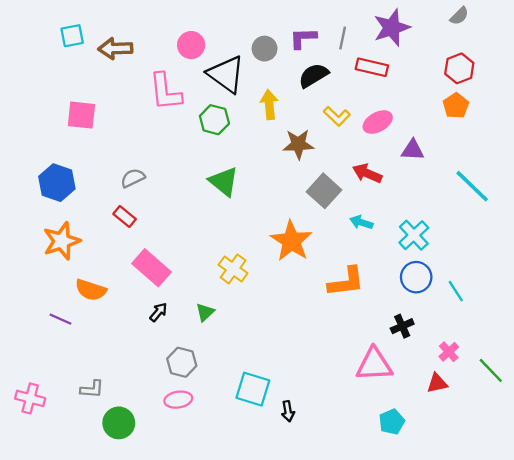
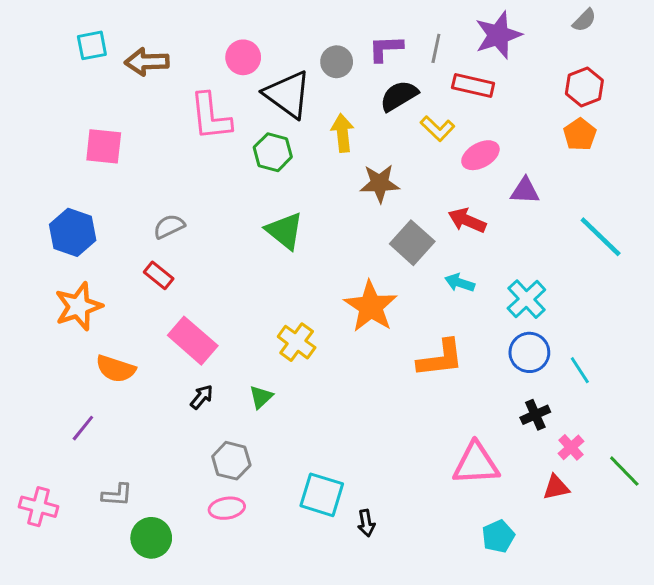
yellow L-shape: (337, 116) -> (437, 128), moved
purple line: (60, 319) -> (83, 428), moved, turned -75
black cross: (402, 326) -> (535, 415), moved

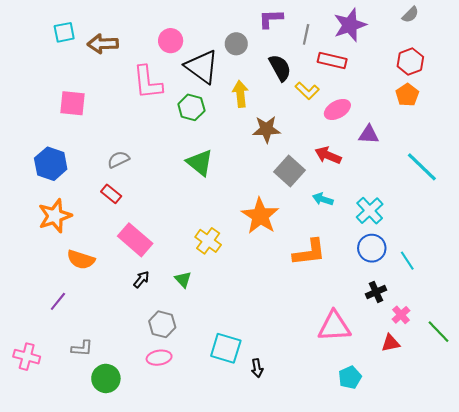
purple L-shape: (386, 48) -> (271, 19), moved
black semicircle: (399, 96) -> (280, 68), turned 92
green triangle: (261, 397) -> (183, 279), turned -30

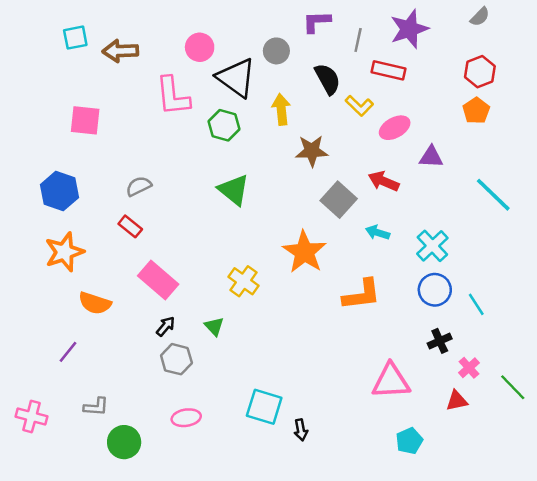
gray hexagon: (162, 324) -> (176, 359), moved

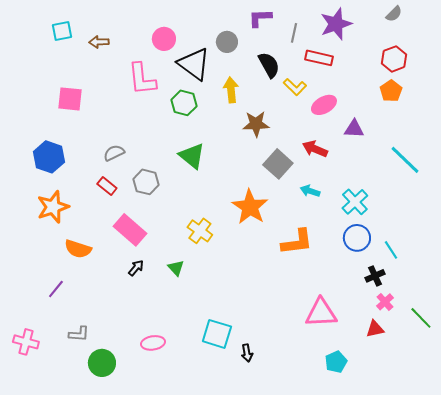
brown arrow: (120, 51) -> (99, 42), size x0.7
black cross: (440, 341) -> (375, 276), moved
gray hexagon: (176, 359) -> (146, 182), moved

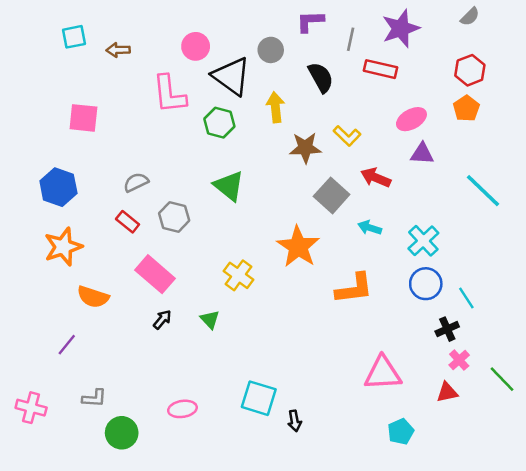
yellow L-shape: (295, 87) -> (347, 136), moved
pink ellipse: (324, 105) -> (411, 119), moved

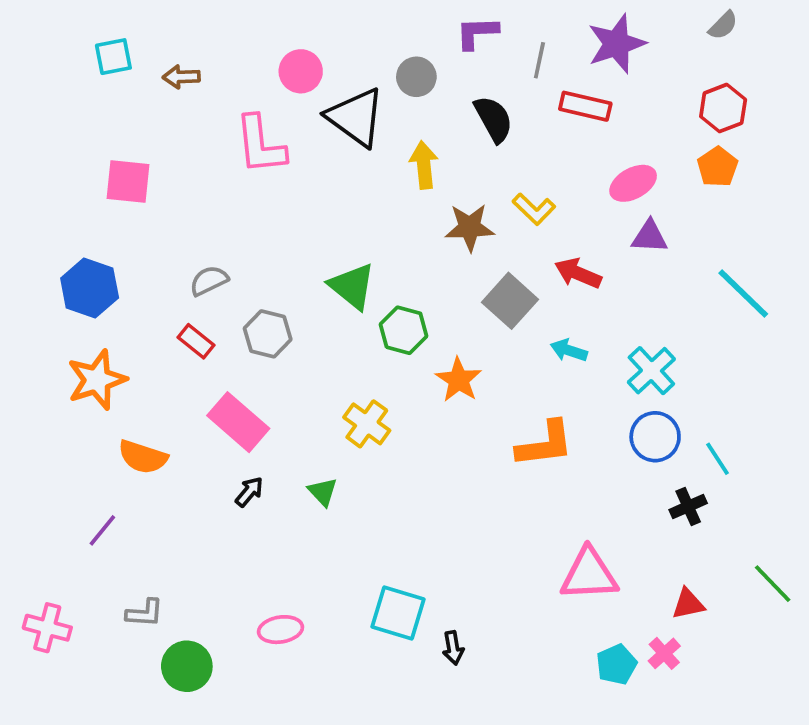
green hexagon: (219, 123) -> (404, 330), moved
orange star: (298, 247) -> (459, 380), size x0.7
pink cross: (459, 360) -> (664, 653), moved

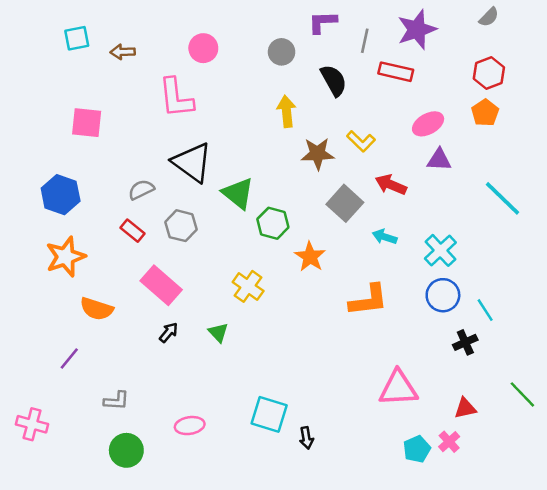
black triangle: (356, 117) -> (192, 162), moved
gray L-shape: (145, 613) -> (116, 401), moved

